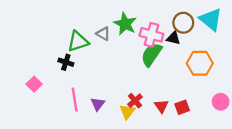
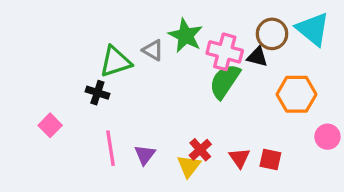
pink circle: (221, 102) -> (327, 137), moved
red square: (182, 107) -> (270, 160), turned 32

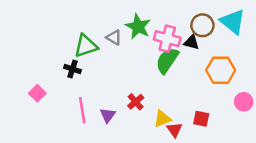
red cross: (200, 150) -> (136, 102), moved
red triangle: (239, 158) -> (174, 130), moved
yellow triangle: (189, 166) -> (162, 119), moved, turned 30

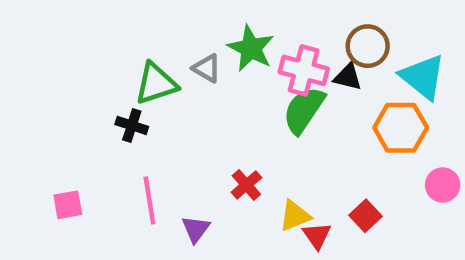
cyan triangle: (233, 22) -> (423, 77), moved
pink square: (37, 93) -> (68, 205), moved, turned 35
purple triangle: (108, 115) -> (196, 229), moved
red square: (201, 119) -> (365, 216), turned 35

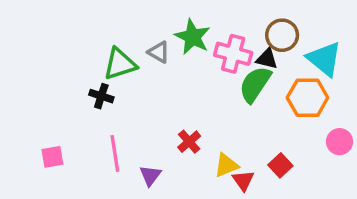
green semicircle: (304, 110) -> (255, 84), moved

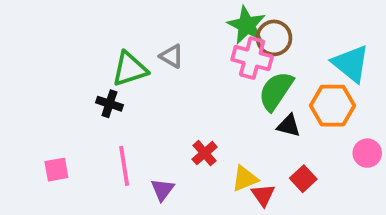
brown circle: (282, 35) -> (274, 38), moved
green star: (193, 37) -> (247, 25), moved
black triangle: (267, 59) -> (289, 126), moved

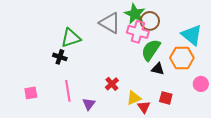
gray triangle: (172, 56) -> (110, 23), moved, size x1.6
red square: (303, 179) -> (166, 98), turned -32

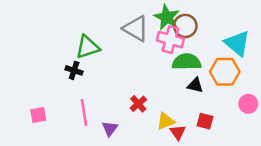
green semicircle: (151, 50) -> (187, 62), turned 55

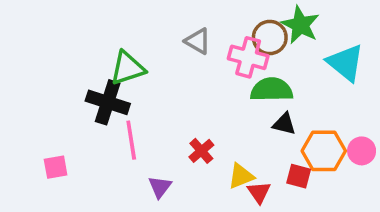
green star: (167, 17) -> (300, 25), moved
gray triangle: (136, 28) -> (198, 41), size x0.7
black cross: (74, 70) -> (108, 102), size x1.6
orange hexagon: (225, 72) -> (324, 151), moved
pink line: (84, 112) -> (131, 140), moved

